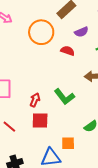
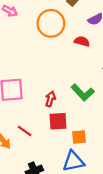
orange square: (68, 143) -> (79, 137), moved

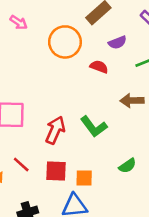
red arrow: (50, 99) -> (55, 130), size x1.5
red square: (58, 121) -> (56, 171), moved

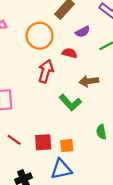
brown arrow: (132, 101) -> (89, 81), moved
red arrow: (55, 130) -> (46, 71), moved
green semicircle: (127, 166) -> (101, 132), turned 120

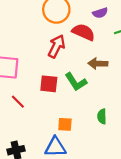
red semicircle: (70, 53) -> (83, 32), size x1.5
red line: (14, 140) -> (18, 102), moved
red square: (43, 142) -> (49, 84), moved

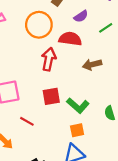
green L-shape: (76, 82) -> (78, 106), moved

